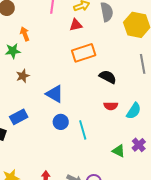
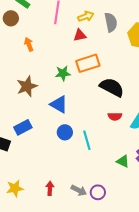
green star: (13, 51) -> (63, 73), moved
brown star: (23, 76) -> (27, 86), size x1.5
black semicircle: (108, 77) -> (112, 87), size x1.4

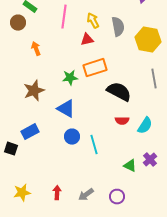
yellow arrow: (86, 16) -> (93, 21), turned -98
gray arrow: (79, 190) -> (86, 195), turned 119
purple circle: (98, 192) -> (117, 197), moved

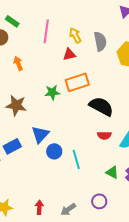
brown star: (34, 91) -> (16, 105), turned 30
blue triangle: (66, 109) -> (40, 134), moved, turned 42
green triangle: (130, 166) -> (112, 172), moved
purple circle: (117, 197) -> (99, 201), moved

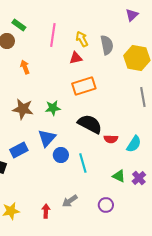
green star: (52, 92) -> (53, 108), moved
black semicircle: (101, 106) -> (90, 124), moved
gray arrow: (68, 209) -> (70, 201), moved

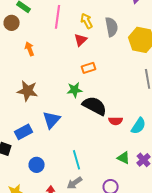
red triangle: (76, 58) -> (81, 40), turned -32
orange rectangle: (84, 86) -> (89, 68), size x0.6
green star: (53, 108) -> (75, 90), moved
blue circle: (61, 155) -> (37, 165), moved
cyan line: (83, 163) -> (77, 160), moved

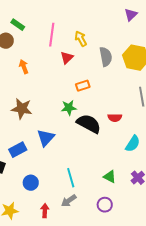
gray semicircle: (112, 27) -> (106, 57), moved
red triangle: (81, 40) -> (67, 58), moved
red semicircle: (116, 121) -> (115, 118), moved
green triangle: (124, 158) -> (110, 177), moved

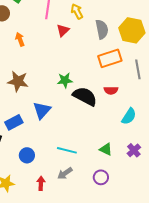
orange rectangle: (83, 86) -> (110, 58), moved, size x1.6
cyan line: (71, 178) -> (67, 150), turned -60

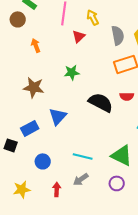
green star: (65, 80) -> (72, 72), moved
green triangle: (106, 149) -> (122, 155), size x1.6

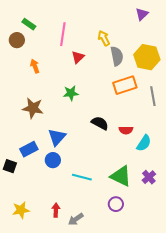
yellow arrow: (93, 17) -> (104, 38), moved
red semicircle: (127, 96) -> (126, 130), moved
black semicircle: (101, 102) -> (100, 123), size x0.7
blue circle: (43, 161) -> (53, 160), moved
gray arrow: (81, 179) -> (76, 219), moved

